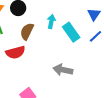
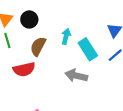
gray arrow: (63, 70) -> (76, 76), moved

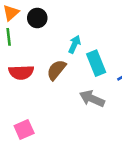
brown semicircle: (38, 46) -> (56, 70), moved
gray arrow: (76, 76) -> (92, 99), moved

